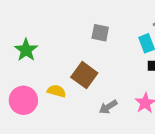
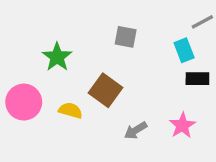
green star: (26, 50) -> (57, 57), moved
pink circle: (23, 100) -> (24, 102), moved

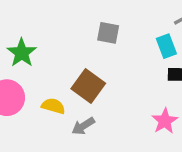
green star: (57, 57) -> (22, 53), moved
gray arrow: (136, 130) -> (83, 126), moved

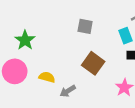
brown square: (88, 86) -> (93, 63), moved

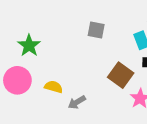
brown square: (93, 63) -> (121, 75), moved

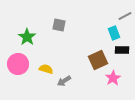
gray square: (96, 30) -> (59, 25), moved
brown square: (121, 75) -> (98, 60), turned 30

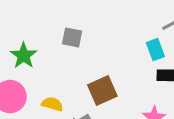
brown square: (98, 60) -> (102, 90), moved

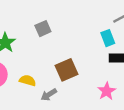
gray square: (72, 37) -> (43, 29), turned -35

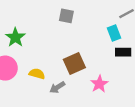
gray square: (43, 29) -> (66, 16), moved, turned 35
pink star: (107, 91) -> (99, 84), moved

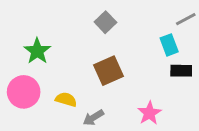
gray square: (66, 16) -> (105, 22), turned 35
brown square: (74, 64) -> (108, 71), moved

